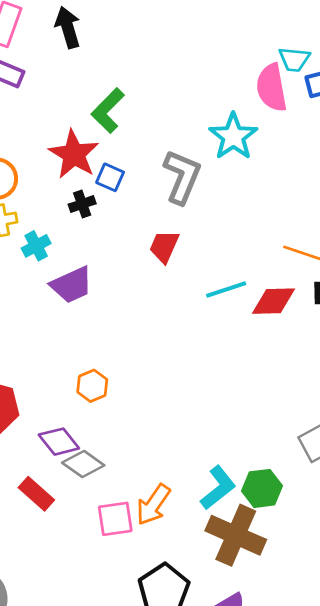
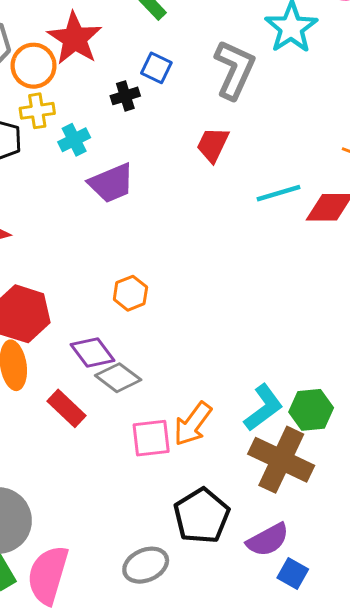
red star: (74, 154) -> (75, 38), moved

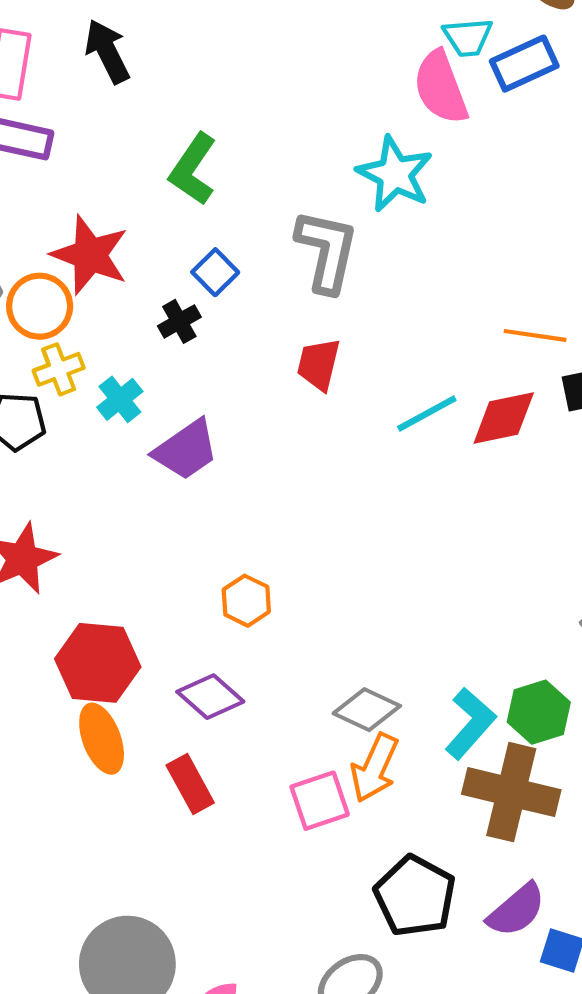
blue square: (156, 68) -> (215, 272), turned 32
gray diamond: (118, 378) -> (367, 710), moved
red rectangle: (67, 408) -> (190, 784), turned 30

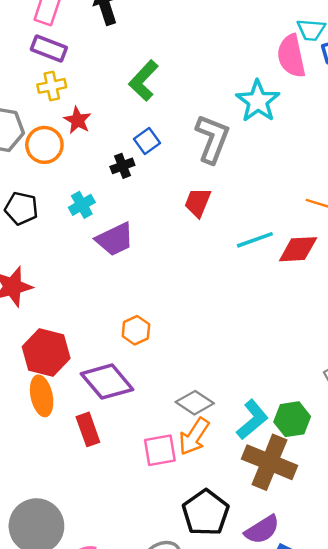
red star: (90, 255) -> (78, 120), size x0.6
yellow cross: (59, 369) -> (52, 86), moved
purple diamond: (210, 697) -> (107, 382), size x1.4

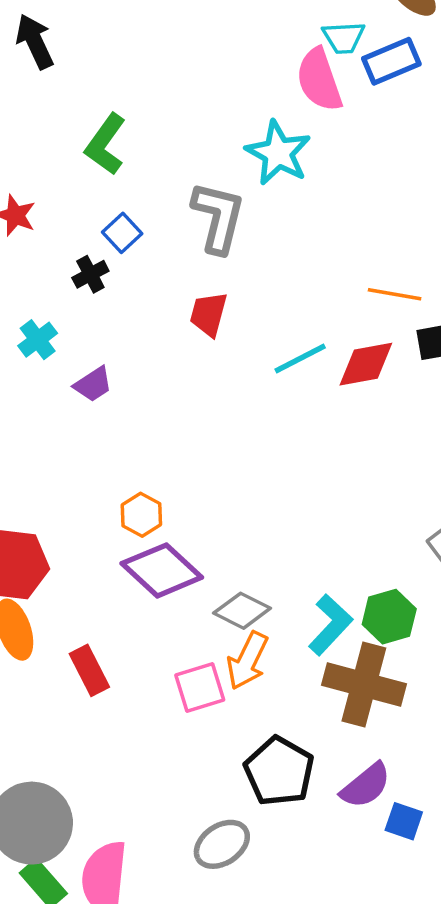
purple trapezoid: (115, 239) -> (93, 384), size x0.7
purple diamond: (107, 382) -> (162, 570), moved

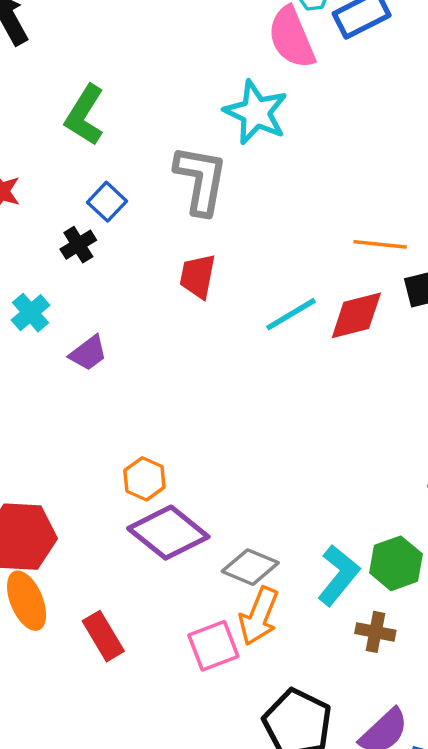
brown cross: (364, 684) -> (375, 632), size x0.5

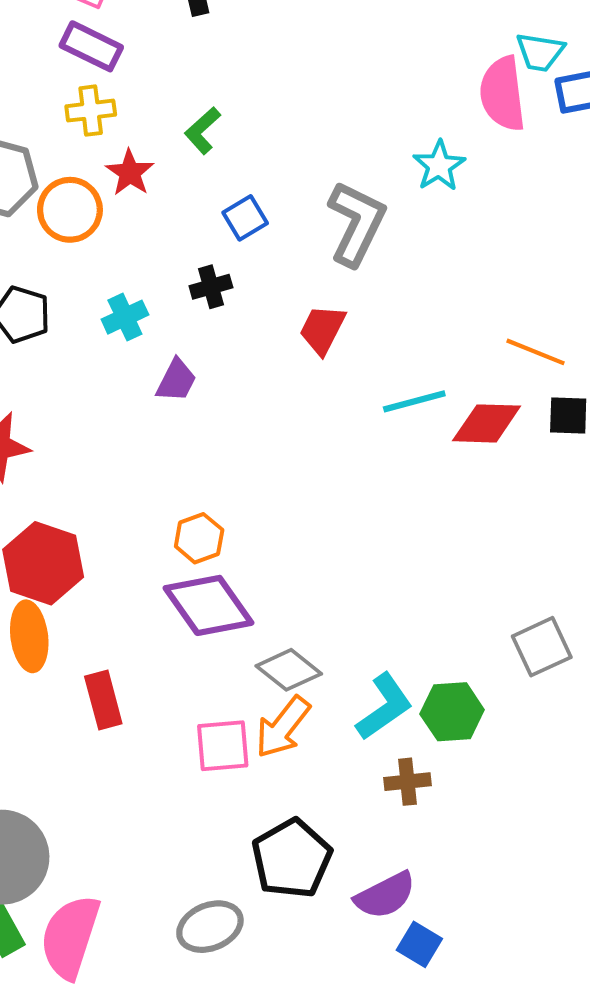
cyan star: (256, 112) -> (439, 166), size x0.7
green L-shape: (85, 115) -> (203, 131), moved, size x0.7
black cross: (78, 245) -> (211, 287), moved
purple trapezoid: (88, 353) -> (176, 380), turned -42
brown cross: (375, 632) -> (407, 782), turned -33

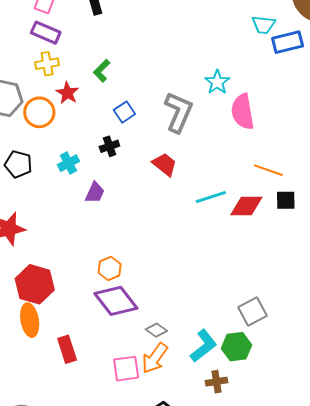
pink semicircle: (503, 94) -> (243, 112), moved
red trapezoid: (322, 330) -> (165, 164), turned 104
gray square: (542, 647) -> (252, 312), moved
gray diamond: (289, 670) -> (156, 330), size x0.7

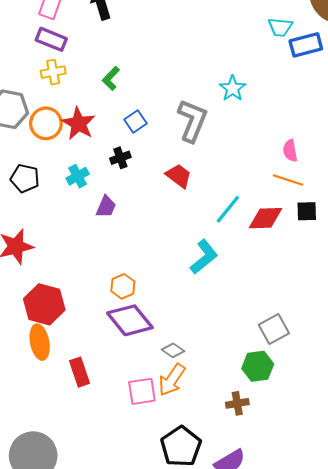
red star: (67, 93) -> (79, 124), moved, size x1.4
pink semicircle: (243, 112) -> (290, 151), moved, size x0.6
cyan line: (211, 197) -> (228, 209), turned -32
cyan L-shape: (204, 346) -> (204, 257), moved

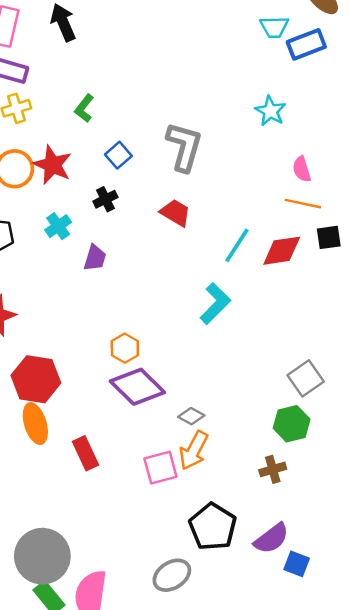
cyan star: (233, 88) -> (270, 111), moved

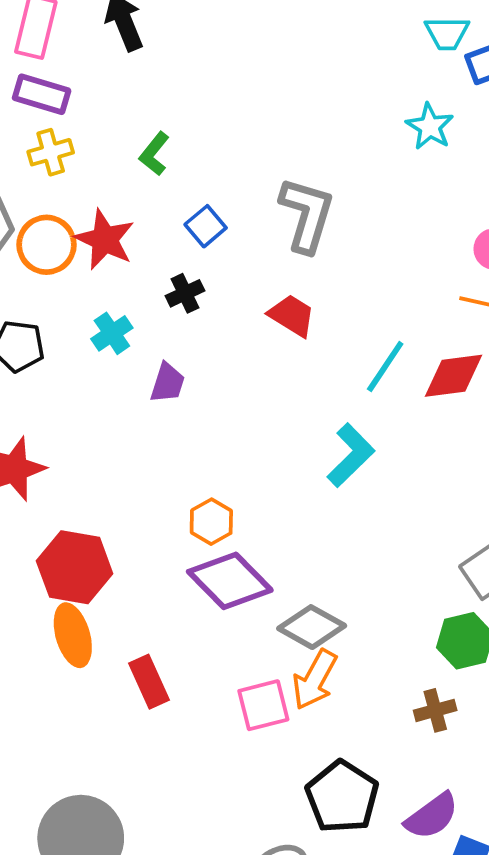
cyan star: (270, 111) -> (430, 127), moved
gray diamond: (191, 416) -> (312, 627), size x1.6

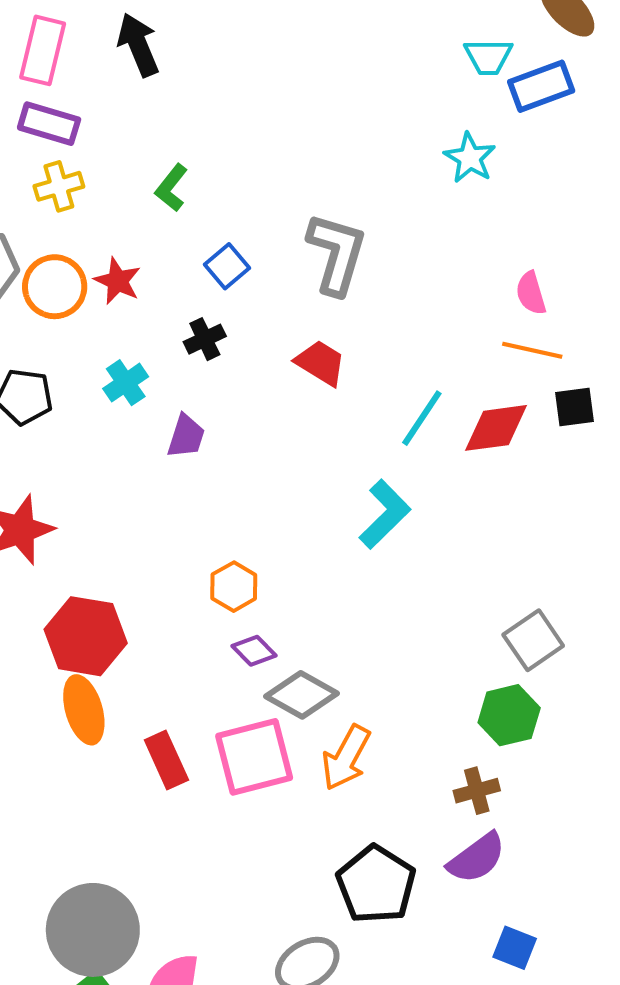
red star: (105, 240) -> (118, 281), size x0.7
purple diamond: (230, 581) -> (254, 651), size x0.5
gray diamond: (312, 627) -> (302, 695), moved
pink square: (263, 705) -> (254, 757), moved, size x1.4
purple semicircle: (432, 816) -> (477, 858), moved

